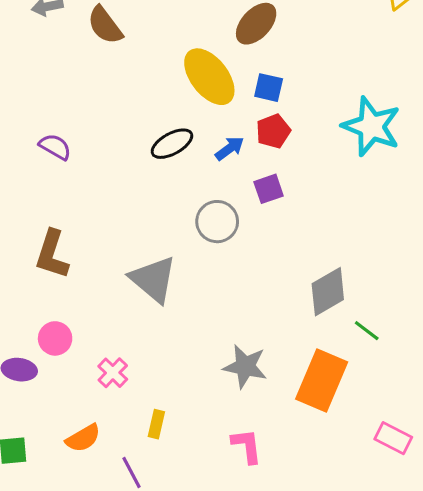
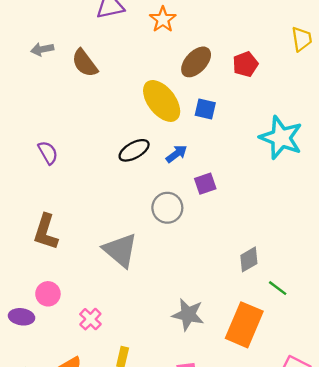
red pentagon: (273, 131) -> (245, 64), moved
purple semicircle: (55, 147) -> (48, 153), turned 30
gray diamond: (328, 292) -> (249, 259), size x0.7

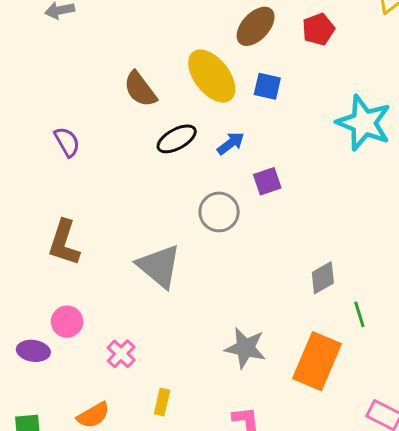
brown semicircle: (85, 63) -> (140, 89), moved
green line: (278, 288) -> (359, 314), turned 36

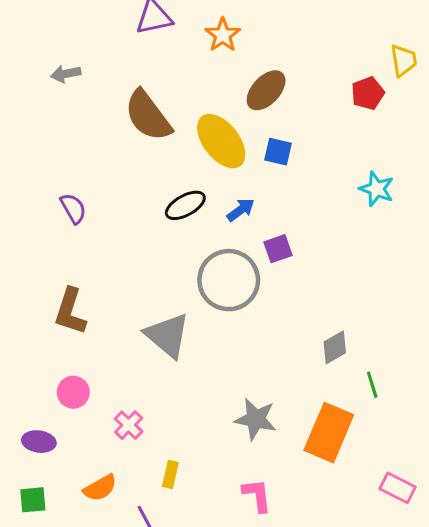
red pentagon: (318, 29) -> (368, 93), moved
brown semicircle: (140, 89) -> (148, 116), moved, size x1.4
cyan star: (364, 123) -> (377, 189), size x0.6
gray circle: (219, 212) -> (229, 280), size x1.5
purple ellipse: (33, 351) -> (39, 442), moved

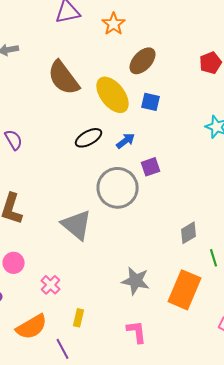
orange semicircle: (100, 488) -> (32, 327), size x1.4

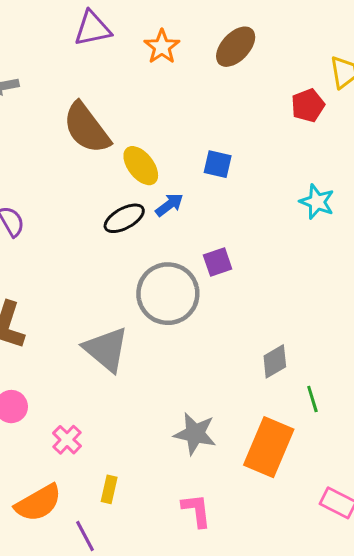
brown ellipse: (143, 61) -> (236, 47), moved
yellow ellipse: (113, 95) -> (141, 166), moved, size x0.7
blue arrow: (126, 141) -> (169, 205), moved

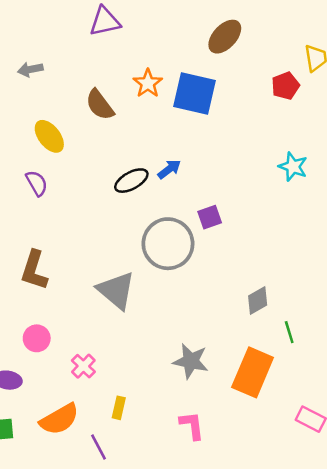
orange star: (162, 47) -> (148, 83), moved
brown semicircle: (87, 128) -> (100, 105), size x0.7
blue square: (218, 164) -> (194, 93), moved, size x1.8
yellow ellipse: (141, 166) -> (49, 136), moved

